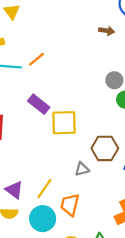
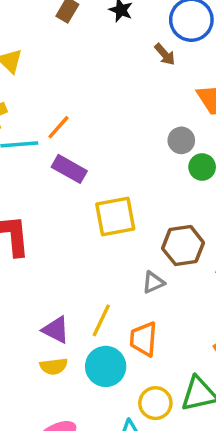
brown arrow: (107, 31) -> (165, 54), moved, turned 48
purple rectangle: (39, 104) -> (69, 169), moved

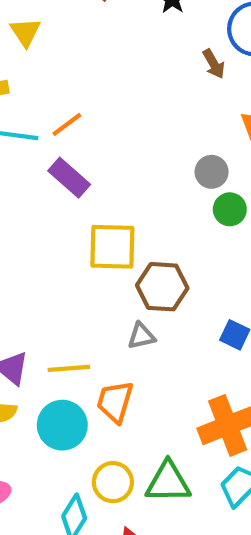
brown hexagon: (183, 246) -> (162, 287), moved
yellow line: (101, 320) -> (69, 368), turned 48

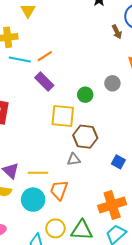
green circle: (230, 209) -> (85, 95), moved

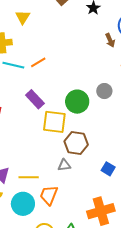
purple rectangle: (44, 82) -> (35, 99), moved
green circle: (85, 95) -> (77, 102), size x1.5

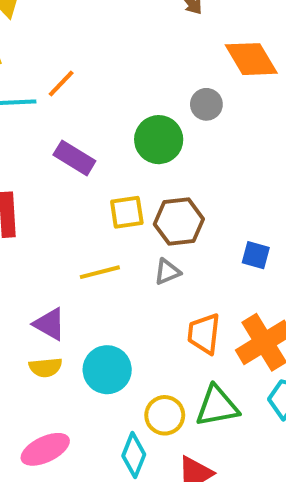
yellow square: (54, 122) -> (127, 212), moved, size x0.7
yellow line: (29, 177) -> (100, 272), moved
orange trapezoid: (49, 195) -> (204, 334), moved

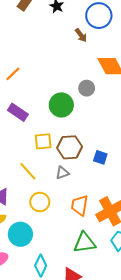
blue square: (256, 255) -> (100, 157), moved
yellow line: (100, 272) -> (28, 171), turned 60
cyan circle: (107, 370) -> (20, 234), moved
yellow circle: (165, 415) -> (40, 202), moved

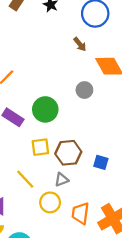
brown arrow: (81, 35) -> (80, 44), moved
green circle: (61, 105) -> (45, 109), moved
yellow circle: (40, 202) -> (50, 202), moved

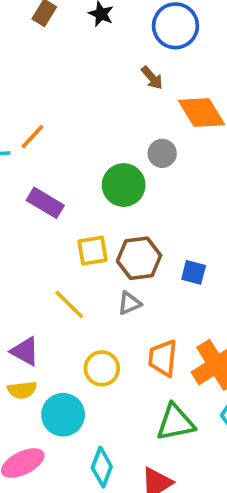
green circle: (45, 109) -> (124, 185), moved
yellow circle: (50, 202) -> (102, 368), moved

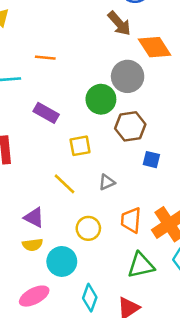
brown arrow: (152, 78) -> (119, 23), size x1.5
orange line: (32, 137) -> (45, 58), moved, turned 54
gray circle: (162, 153) -> (128, 76), size x1.6
brown hexagon: (139, 258) -> (130, 126), moved

